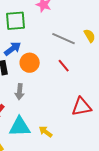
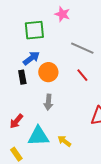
gray arrow: (20, 92) -> (48, 102), moved

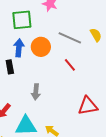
blue arrow: (31, 58) -> (19, 48), turned -48
orange circle: (48, 72) -> (41, 47), moved

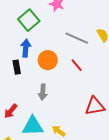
green square: (22, 20) -> (29, 20), turned -35
orange circle: (41, 47) -> (48, 60), moved

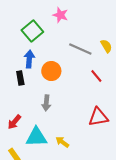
red line: (77, 65) -> (96, 76), moved

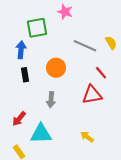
green square: (32, 31) -> (37, 28), turned 30
blue arrow: (29, 59) -> (21, 50), moved
red triangle: (98, 117) -> (92, 95), moved
yellow arrow: (62, 142) -> (87, 137), moved

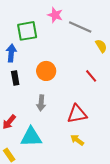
gray line: (85, 46) -> (80, 27), moved
red triangle: (92, 95) -> (77, 114), moved

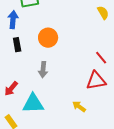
red line: (91, 76) -> (101, 58), moved
red triangle: (77, 114) -> (96, 81), moved

